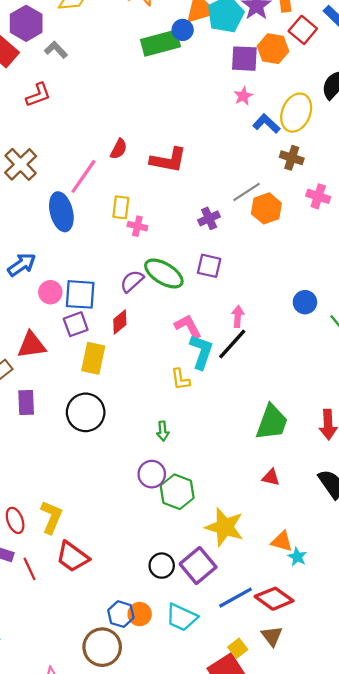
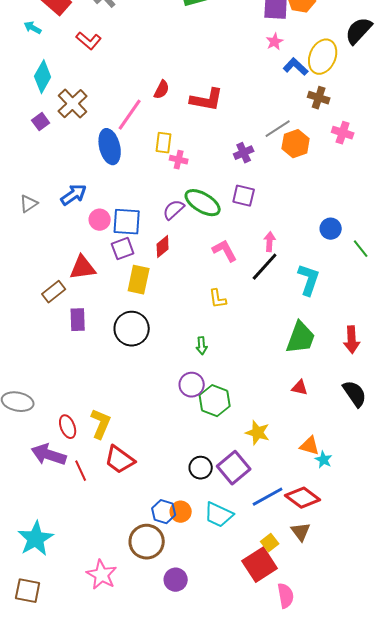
red L-shape: (38, 95) -> (89, 41), turned 60
cyan L-shape: (201, 352) -> (309, 280), moved
yellow star: (224, 527) -> (258, 433), size x0.7

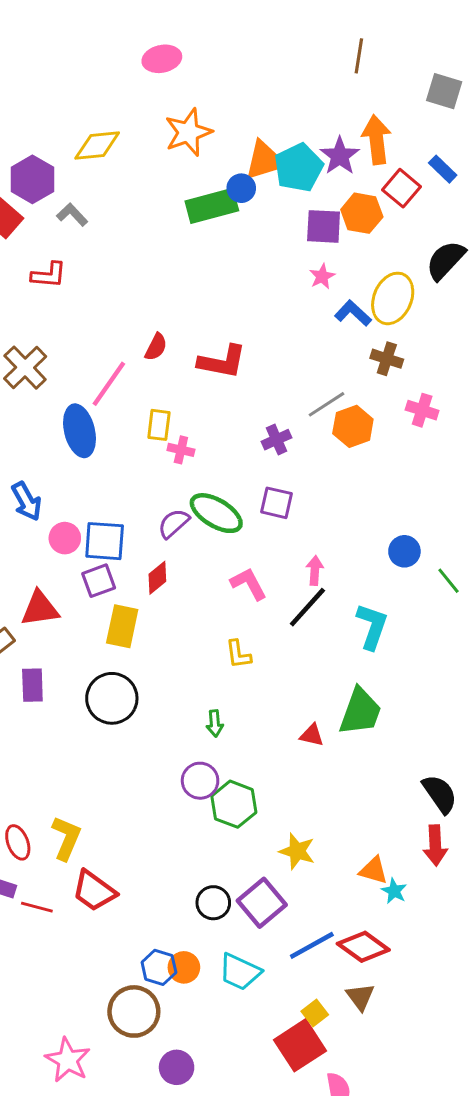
red L-shape: (89, 41) -> (49, 275), turned -35
blue arrow: (74, 195) -> (27, 501), turned 96
red arrow: (352, 340) -> (435, 845), moved
red triangle: (300, 388) -> (312, 735), moved
red line: (81, 471) -> (37, 907), turned -50

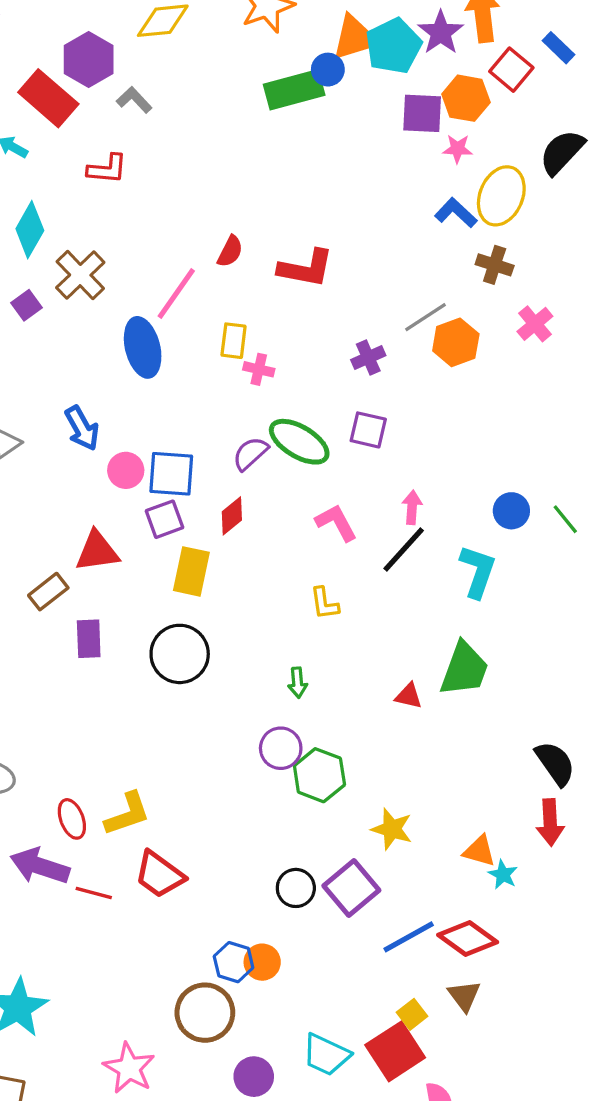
pink star: (322, 276) -> (458, 149), moved, turned 30
pink cross: (422, 410) -> (535, 324), turned 32
blue circle: (404, 551) -> (511, 511), moved
yellow L-shape: (66, 838) -> (127, 814), turned 48
cyan trapezoid: (240, 972) -> (326, 1055), moved

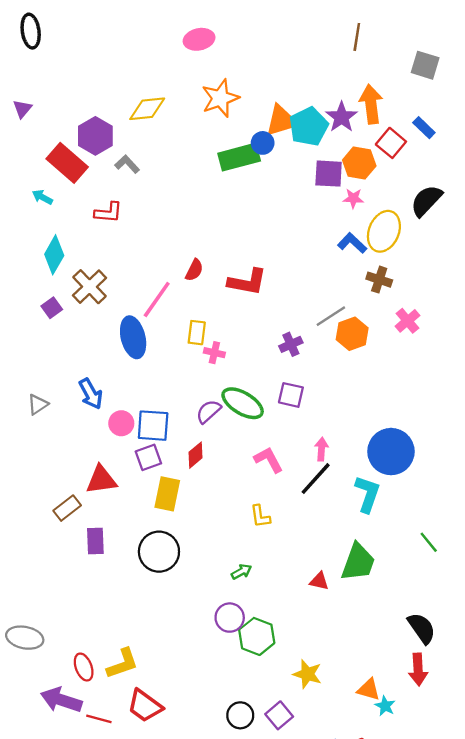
blue circle: (511, 511) -> (391, 452), size x1.8
green line: (565, 519) -> (429, 542), moved
green arrow: (298, 683) -> (241, 572), turned -114
purple square: (351, 888) -> (279, 715), size x0.7

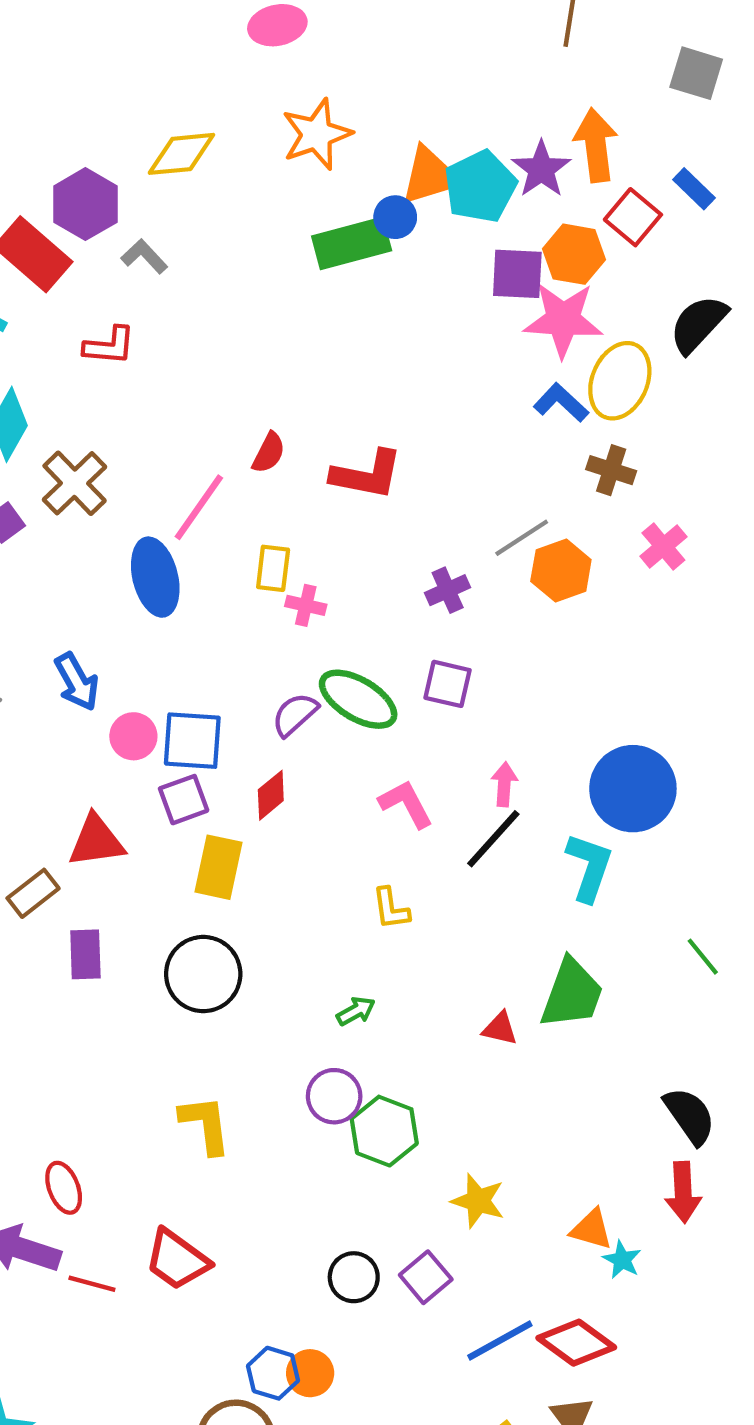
pink star: (353, 198) -> (563, 320), size x2.0
yellow L-shape: (122, 664) -> (205, 1125), moved, turned -78

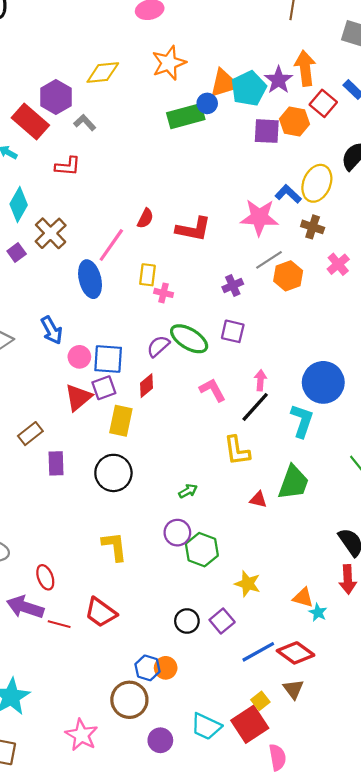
pink star: (563, 320) -> (259, 217), moved
red triangle: (96, 841) -> (78, 397), moved, turned -32
yellow L-shape: (391, 909) -> (237, 451), moved, size x1.4

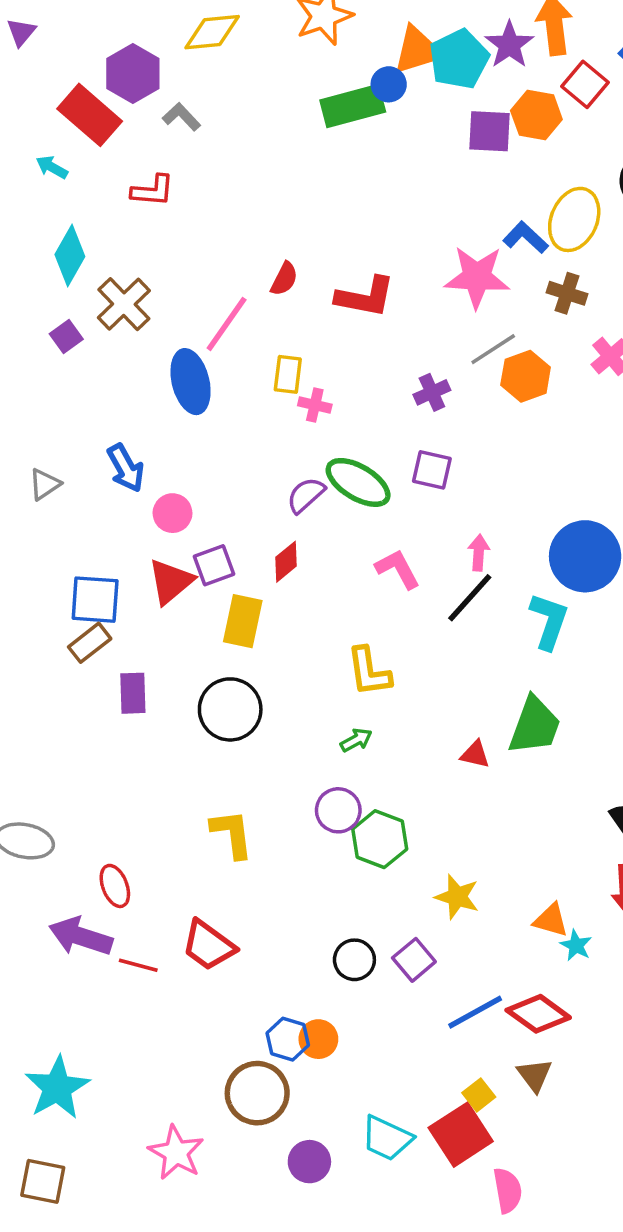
blue square: (108, 359) -> (95, 600), moved
yellow L-shape: (237, 451) -> (369, 672), moved

